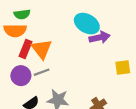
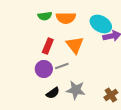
orange semicircle: (15, 31) -> (66, 18), moved
orange triangle: (42, 49) -> (75, 45), moved

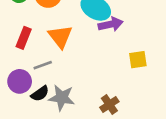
purple circle: (44, 69) -> (20, 81), moved
black semicircle: (53, 93) -> (40, 94), moved

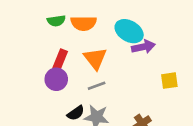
gray line: (43, 65) -> (97, 86), moved
purple circle: (20, 81) -> (56, 79), moved

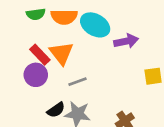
cyan ellipse: (129, 31) -> (95, 25), moved
orange triangle: (95, 58) -> (61, 53), moved
red rectangle: (60, 60) -> (40, 55), turned -66

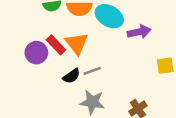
purple circle: (36, 75) -> (36, 53), moved
black semicircle: (56, 110) -> (72, 76), moved

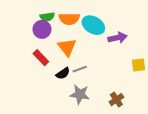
red rectangle: (56, 45) -> (41, 58), moved
purple circle: (36, 53) -> (42, 29), moved

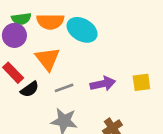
purple arrow: (117, 38) -> (103, 84), moved
black semicircle: (63, 73) -> (30, 89), moved

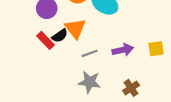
black semicircle: (30, 89) -> (60, 36), moved

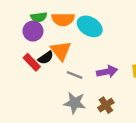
gray line: (89, 53) -> (75, 75), turned 42
brown cross: (131, 88) -> (106, 105), moved

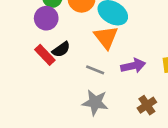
orange triangle: (61, 51) -> (106, 37), moved
brown cross: (106, 105) -> (147, 105), moved

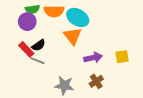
gray line: (95, 70) -> (38, 61), moved
brown cross: (147, 105) -> (96, 81), moved

